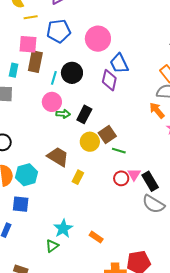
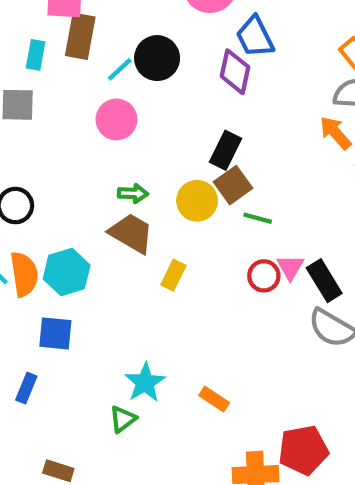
cyan line: (54, 78) -> (120, 69), turned 32
green arrow: (63, 114) -> (133, 193), moved
black rectangle: (84, 114) -> (226, 150), moved

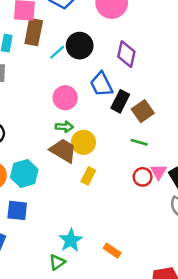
blue trapezoid: (255, 37) -> (101, 84), moved
pink circle: (116, 119) -> (65, 98), moved
brown square: (233, 185) -> (143, 111), moved
yellow circle: (197, 201) -> (83, 142), moved

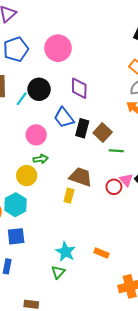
yellow circle: (83, 142) -> (27, 176), moved
green line: (139, 142) -> (116, 151), moved
brown trapezoid: (63, 151) -> (81, 177), moved

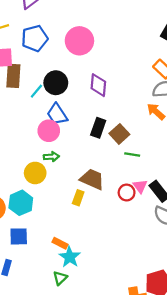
blue trapezoid: (64, 118) -> (57, 114), moved
orange rectangle: (102, 253) -> (60, 243), moved

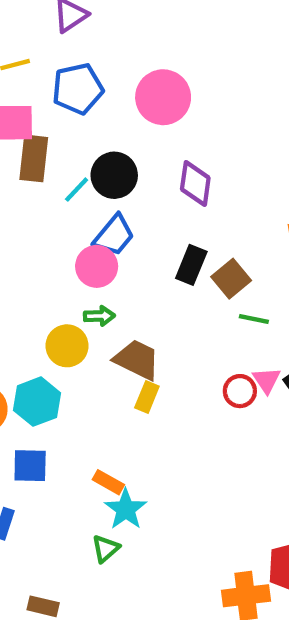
blue trapezoid: (57, 114) -> (114, 235), turned -110
brown trapezoid: (92, 179) -> (137, 360), moved

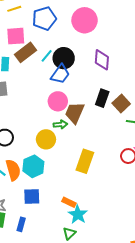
brown rectangle: (34, 158) -> (26, 52), turned 50
cyan line: (77, 190) -> (47, 56), moved
blue trapezoid: (114, 235) -> (60, 74), moved
brown trapezoid: (137, 360) -> (75, 113), moved, turned -90
yellow rectangle: (147, 397) -> (85, 161), size x1.6

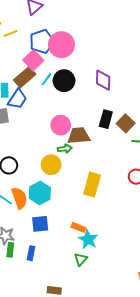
pink circle: (85, 20) -> (61, 45), moved
pink square: (16, 36) -> (33, 60), moved, turned -36
blue trapezoid: (60, 74) -> (17, 99), moved
brown trapezoid: (75, 113) -> (79, 136), turned 65

